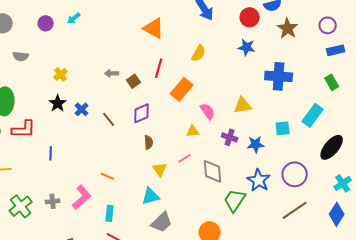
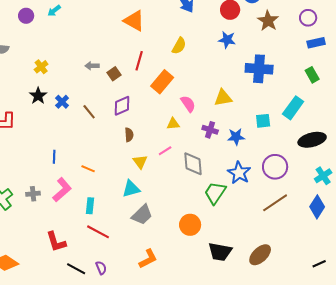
black ellipse: (332, 147) -> (312, 140), turned 36
blue line: (51, 153) -> (54, 157), moved

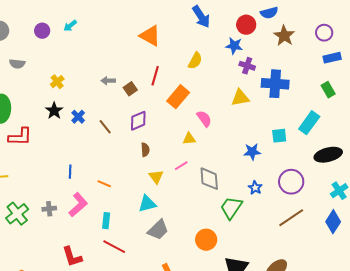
blue star: (227, 40) -> (234, 46), moved
yellow triangle: (223, 98) -> (240, 98), moved
purple cross: (210, 130) -> (247, 66), moved
blue star: (239, 173) -> (255, 188), size x0.6

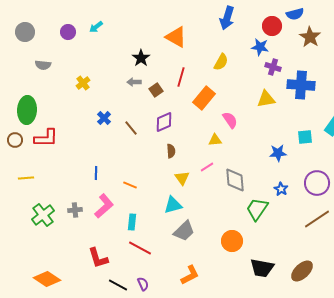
blue arrow: (201, 17) -> (227, 18), turned 50
black star: (54, 111) -> (141, 58), moved

